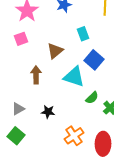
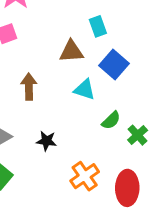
brown triangle: (55, 51) -> (71, 51), moved, turned 36
cyan triangle: (74, 77) -> (85, 90), size x0.7

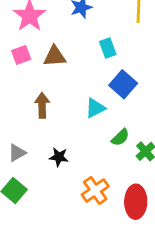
brown triangle: (71, 51) -> (55, 56), moved
cyan triangle: (85, 90) -> (95, 108), turned -45

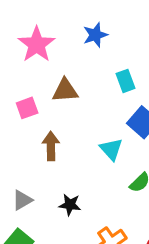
pink square: (21, 55) -> (27, 108), moved
cyan triangle: (95, 108) -> (111, 149), turned -45

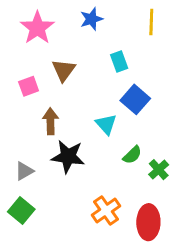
brown triangle: (65, 90) -> (64, 70), turned -50
black star: (70, 205) -> (68, 156), moved, size x1.6

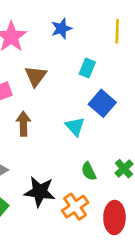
cyan rectangle: (119, 61) -> (87, 68), turned 42
green semicircle: (132, 155) -> (89, 171), moved, turned 108
black star: (68, 156) -> (40, 192), moved

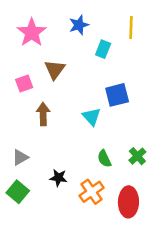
cyan rectangle: (87, 68) -> (103, 49), moved
blue square: (102, 103) -> (117, 95), turned 35
black star: (40, 192) -> (58, 178), size x0.6

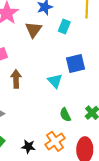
brown triangle: (55, 70) -> (33, 30), moved
black star: (58, 178) -> (28, 147), moved

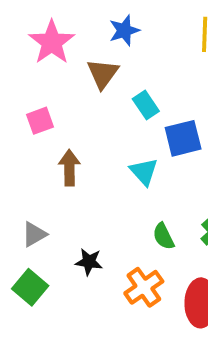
cyan rectangle: (64, 27) -> (146, 105), moved, turned -56
black star: (28, 147) -> (89, 262), moved

